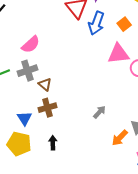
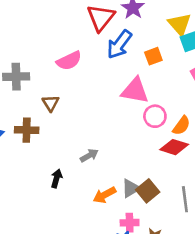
pink semicircle: (31, 44) -> (69, 61), moved
brown triangle: (45, 84) -> (51, 103), moved
black arrow: (53, 143) -> (56, 178), moved

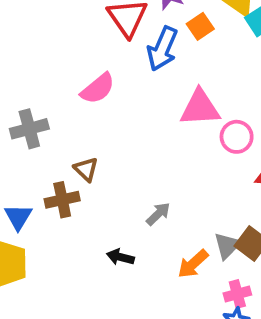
orange square: (153, 56) -> (200, 26), moved
brown triangle: (51, 103) -> (86, 169), moved
black arrow: (56, 178) -> (120, 257), turned -78

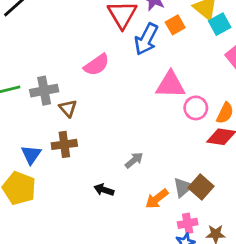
brown triangle: (86, 169) -> (68, 108), moved

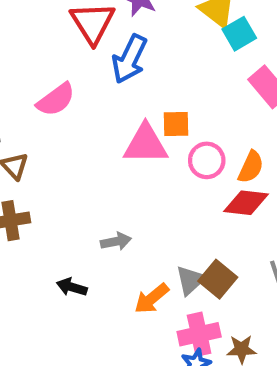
orange square: (175, 25) -> (176, 124), moved, turned 30
pink triangle: (170, 85) -> (145, 144), moved
gray arrow: (134, 160) -> (116, 241), turned 30
pink cross: (188, 223) -> (199, 334), size x1.4

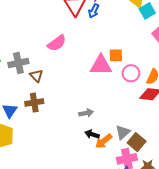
blue arrow: (129, 59) -> (94, 11), moved, size x0.6
brown square: (218, 279) -> (137, 142), moved
black arrow: (72, 287) -> (92, 134), moved

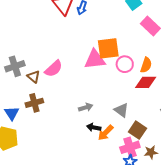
pink semicircle: (57, 43) -> (54, 69), moved
orange square: (116, 55) -> (108, 48), size x1.6
gray triangle: (123, 132) -> (121, 110), moved, turned -35

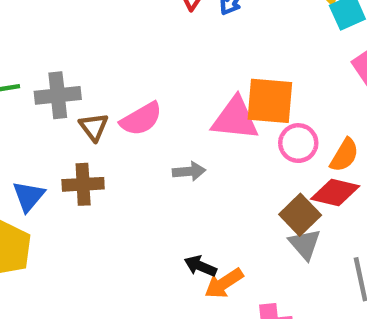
gray arrow: (86, 107) -> (189, 171), moved
gray triangle: (121, 110) -> (305, 244), moved
brown square: (137, 130) -> (300, 215), moved

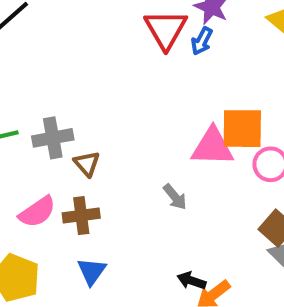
pink semicircle: (141, 119) -> (37, 212), moved
gray arrow: (189, 171) -> (175, 197), turned 60
blue triangle: (29, 196) -> (92, 271), moved

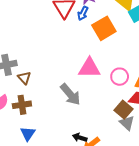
orange square: (242, 129) -> (104, 28), moved, turned -30
gray arrow: (175, 197) -> (70, 94), size x1.6

